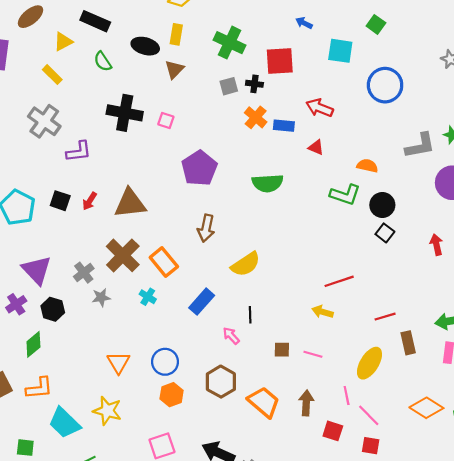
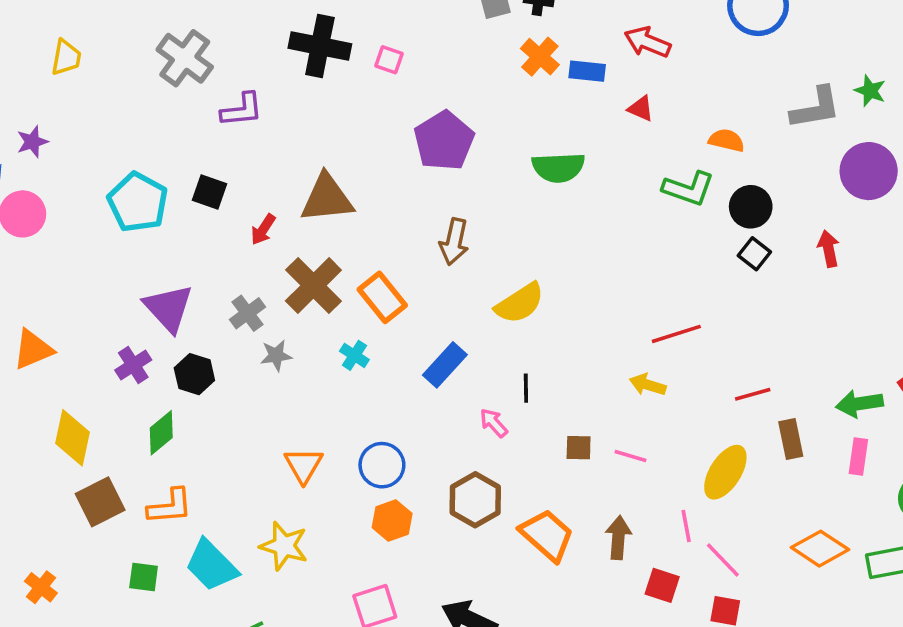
red arrow: (90, 201) -> (263, 229), moved
red arrow: (436, 245) -> (829, 249), moved
green square: (25, 448) -> (144, 577), moved

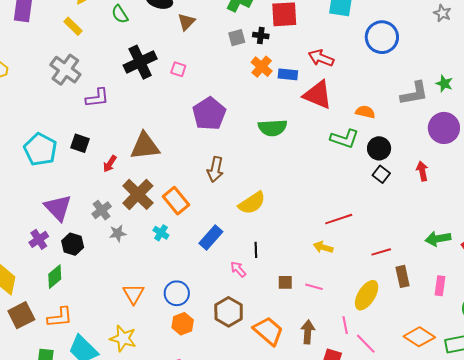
black cross: (320, 46) -> (140, 62), turned -36
red triangle: (641, 109) -> (318, 95), size x2.0
green arrow: (859, 404) -> (438, 239), moved

